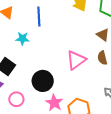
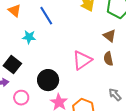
blue line: (39, 17) -> (46, 16), turned -30

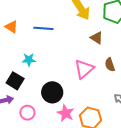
blue line: (46, 16) -> (43, 28), turned -48
brown triangle: (110, 36) -> (97, 38), moved
cyan star: (29, 37) -> (29, 60), moved

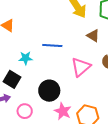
blue line: (43, 28) -> (52, 46), moved

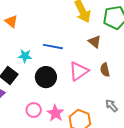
black circle: (49, 91) -> (46, 77), moved
pink circle: (25, 111) -> (34, 110), moved

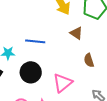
pink triangle: (79, 71) -> (63, 83), moved

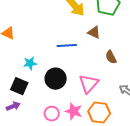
blue line: (35, 41) -> (67, 46), moved

